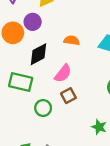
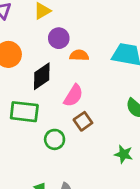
purple circle: (33, 22) -> (59, 38), moved

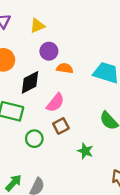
green star: (124, 154) -> (85, 151), moved

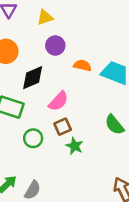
orange semicircle: (65, 68) -> (82, 65), moved
green star: (85, 151) -> (75, 146), moved

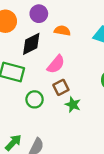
purple circle: (55, 45) -> (39, 14), moved
orange semicircle: (82, 65) -> (62, 31), moved

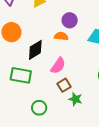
purple circle: (39, 14) -> (70, 20), moved
green circle: (35, 99) -> (39, 108), moved

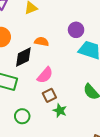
purple circle: (70, 20) -> (76, 30), moved
orange semicircle: (61, 36) -> (42, 42), moved

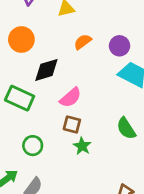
orange semicircle: (42, 42) -> (83, 42), moved, turned -56
brown square: (49, 95) -> (72, 124), turned 32

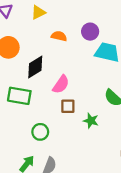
orange semicircle: (83, 42) -> (59, 36), turned 64
green star: (82, 146) -> (91, 121), moved

